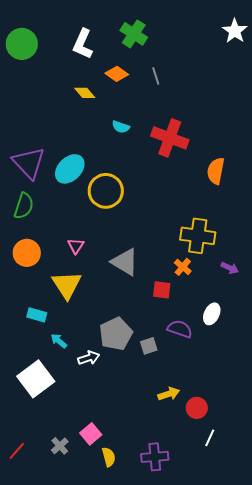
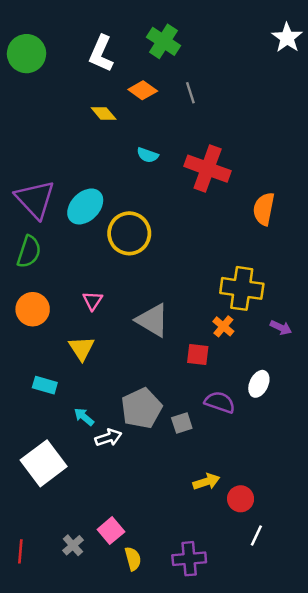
yellow triangle: (67, 285) -> (82, 348), size x0.7
cyan arrow: (59, 341) -> (84, 417), moved
red line: (17, 451) -> (20, 551), turned -36

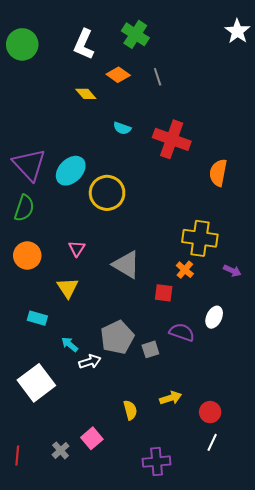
red circle: (241, 499) -> (210, 412), moved
yellow semicircle: (133, 559) -> (130, 410), moved

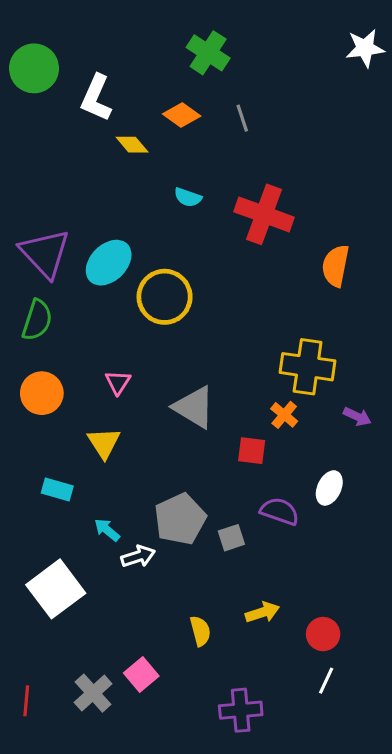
white star: (237, 31) -> (365, 48), turned 30
white L-shape: (84, 44) -> (96, 98), moved
gray cross: (61, 450) -> (93, 693), size x1.4

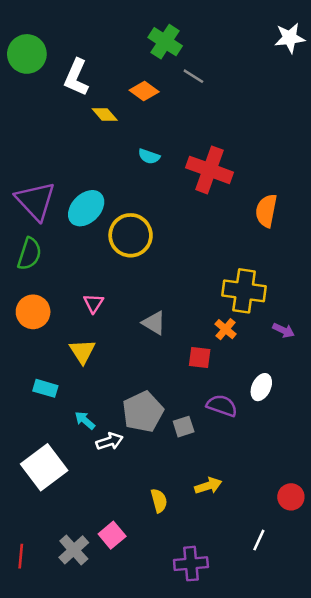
gray line: (242, 118) -> (193, 76), moved, turned -40
gray triangle: (194, 407) -> (154, 323), size x0.7
red circle: (323, 634) -> (291, 497), moved

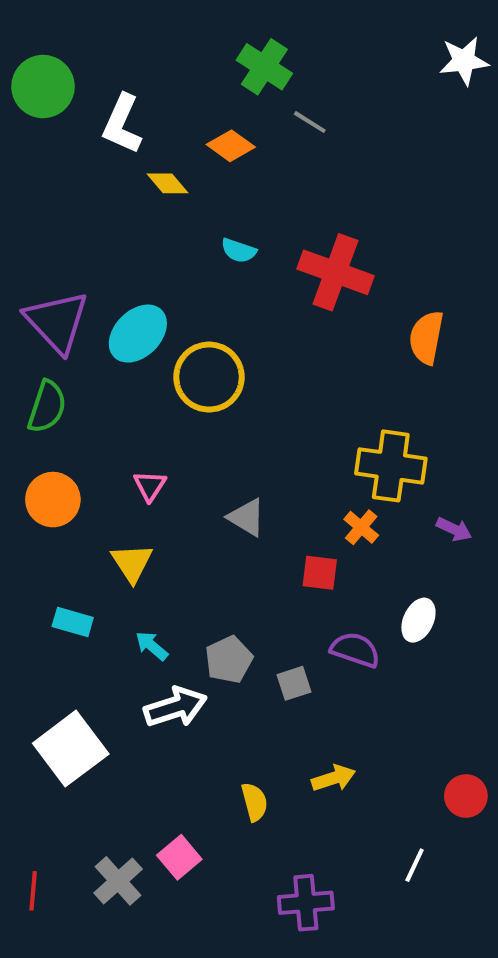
gray pentagon: (143, 412) -> (229, 660), size x0.7
cyan arrow: (85, 420) -> (152, 646), moved
white arrow: (110, 441) -> (175, 707), size x1.4

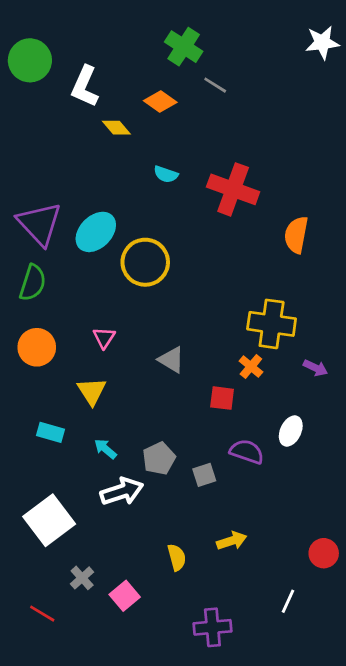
gray cross: (118, 881) -> (82, 578), moved, size x0.7
red line: (33, 891) -> (42, 614), moved, turned -64

